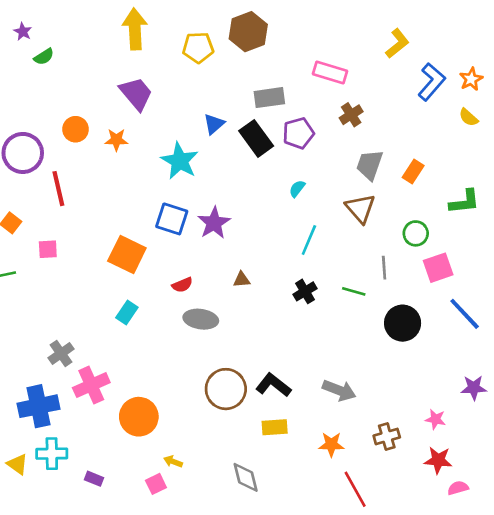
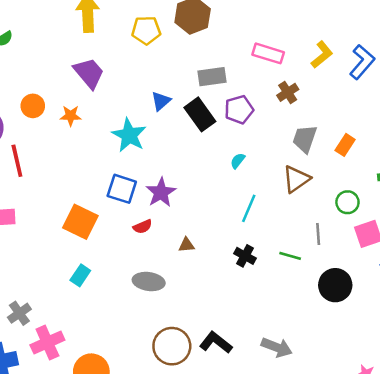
yellow L-shape: (397, 44) -> (322, 55), moved
brown triangle: (360, 208) -> (296, 179), turned 36
red semicircle: (182, 285) -> (143, 227), moved
black cross: (305, 291) -> (245, 256), turned -30

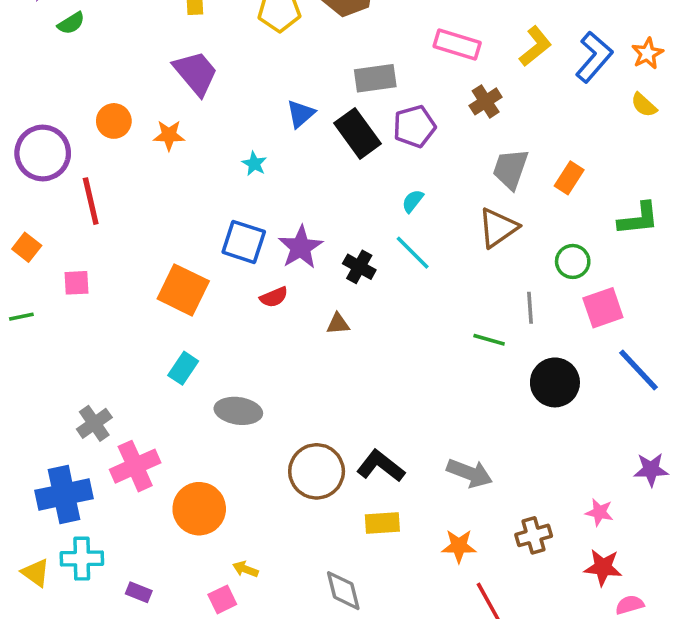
cyan star: (129, 135) -> (254, 164), size x0.5
cyan line: (249, 208) -> (413, 253), moved, turned -68
black cross: (245, 256) -> (359, 267), moved
gray ellipse: (149, 282) -> (238, 411), moved

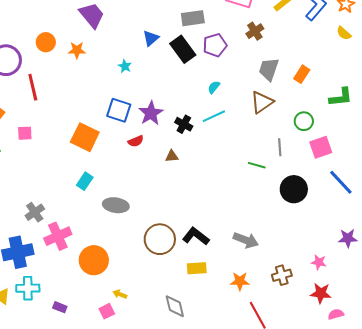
cyan line: (413, 253) -> (214, 116), turned -70

